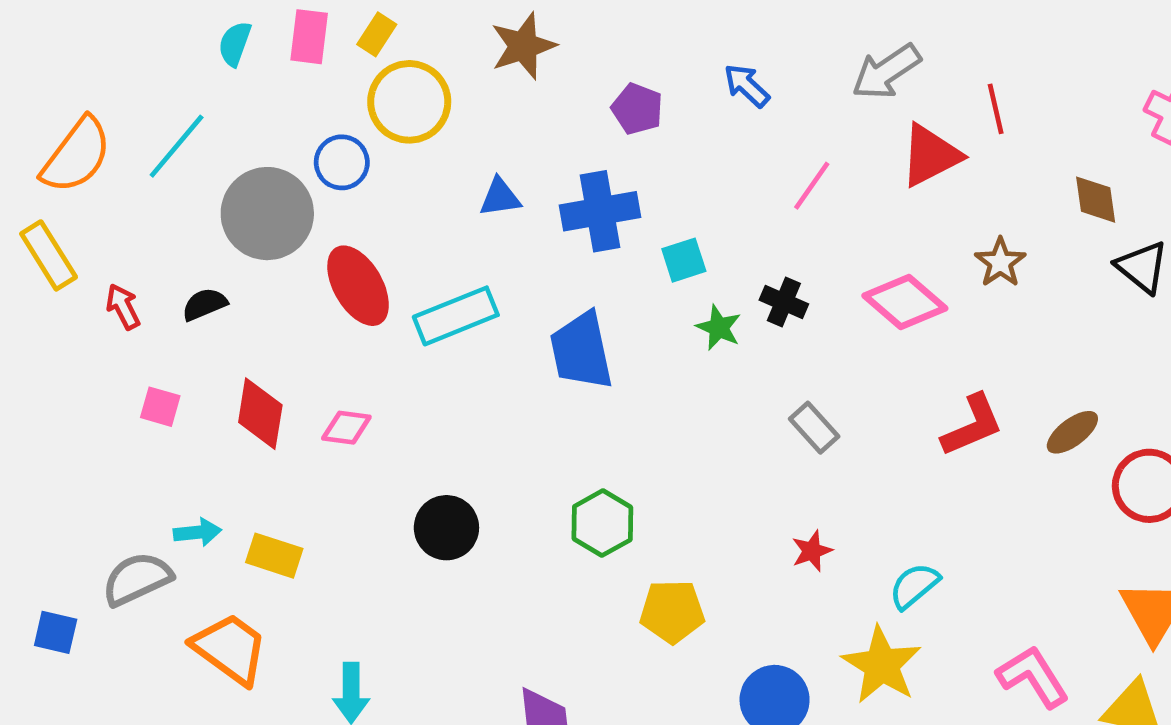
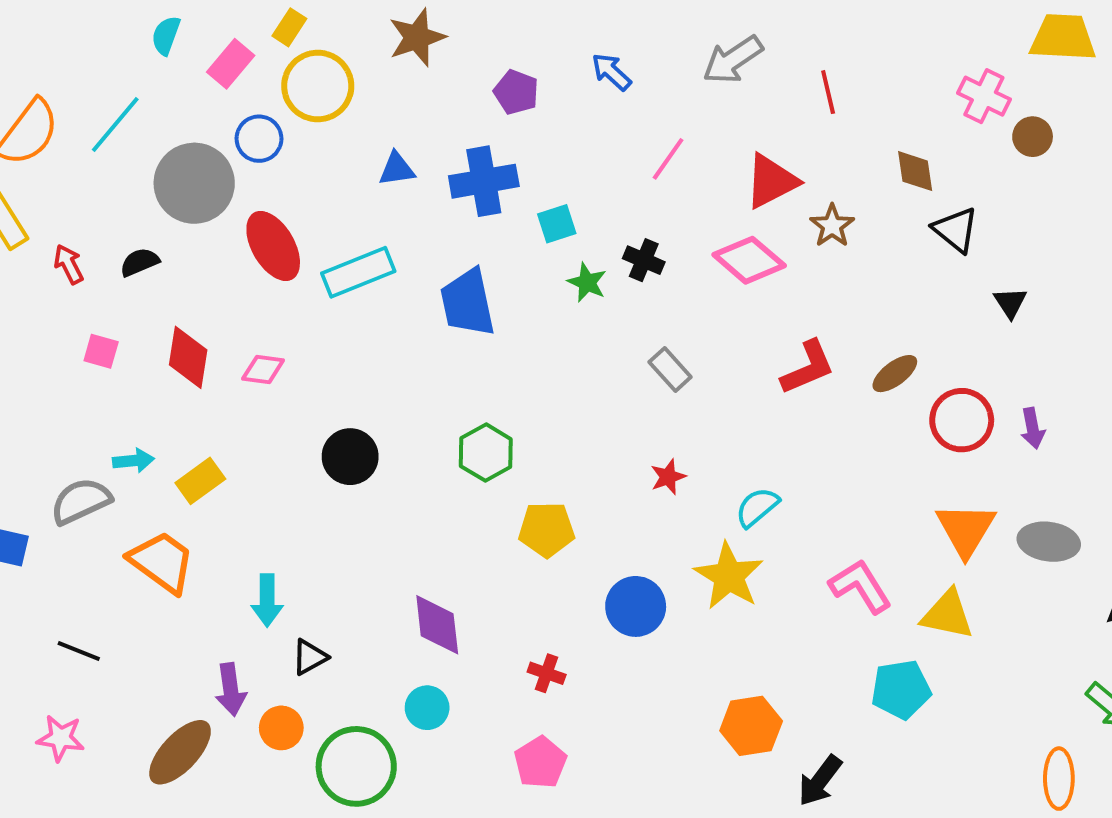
pink rectangle: (309, 37) -> (231, 64), moved, turned 33
red triangle: (930, 155) -> (771, 181), moved
yellow rectangle: (274, 556) -> (200, 481), turned -54

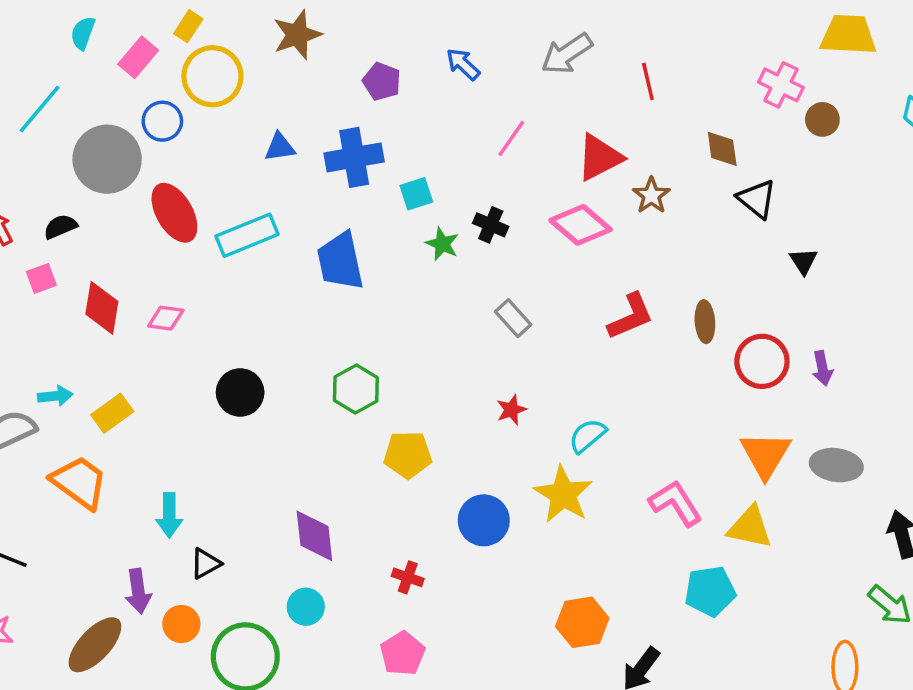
pink square: (101, 351) -> (41, 278), moved, turned -36
brown ellipse: (895, 374) -> (705, 322), turned -57

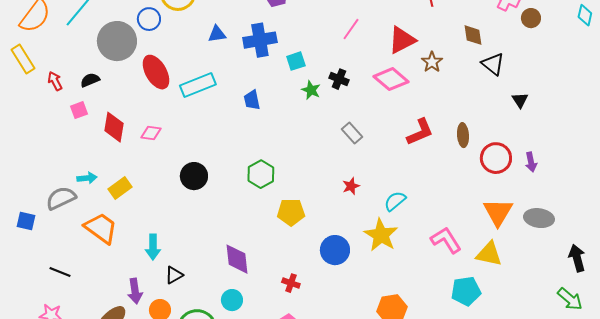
blue trapezoid: (340, 261) -> (252, 100), size x0.6

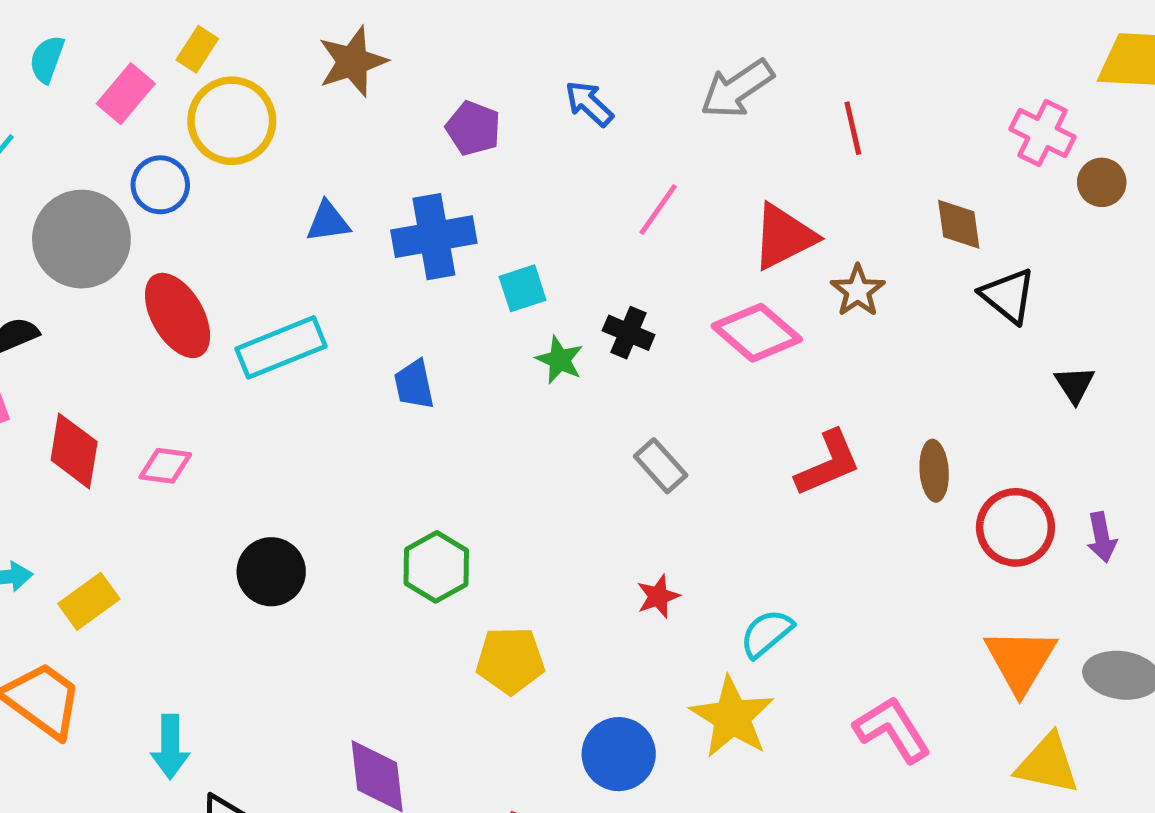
yellow triangle: (489, 254) -> (1047, 764), moved

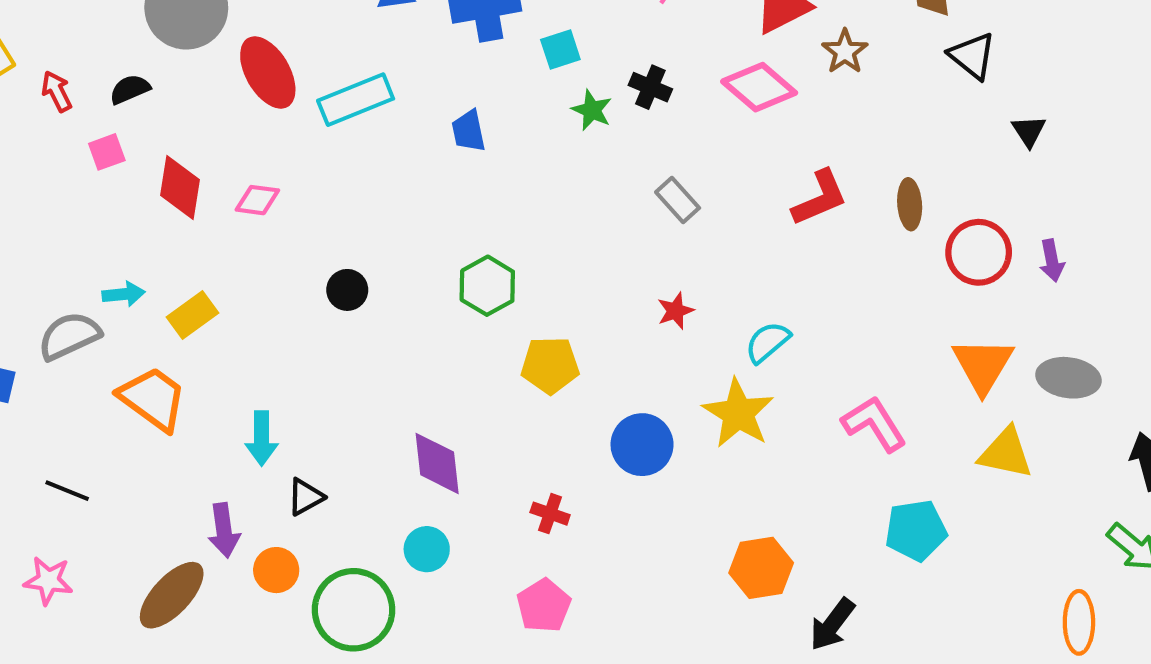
black circle: (271, 572) -> (347, 290), size x0.7

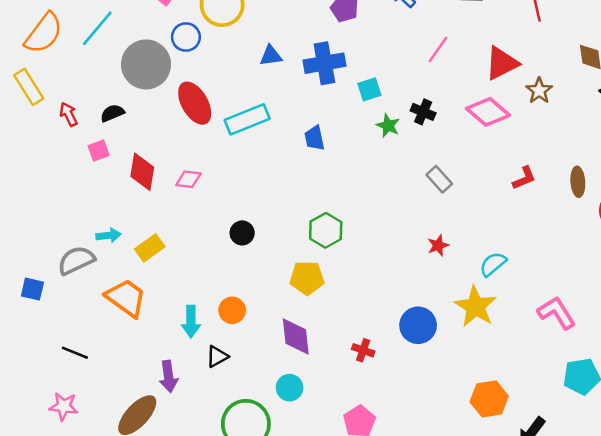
red L-shape: (820, 198) -> (524, 178), size x0.7
yellow pentagon: (550, 365) -> (307, 278), moved
red cross: (550, 514) -> (363, 350), moved
orange circle: (276, 570) -> (232, 310), moved

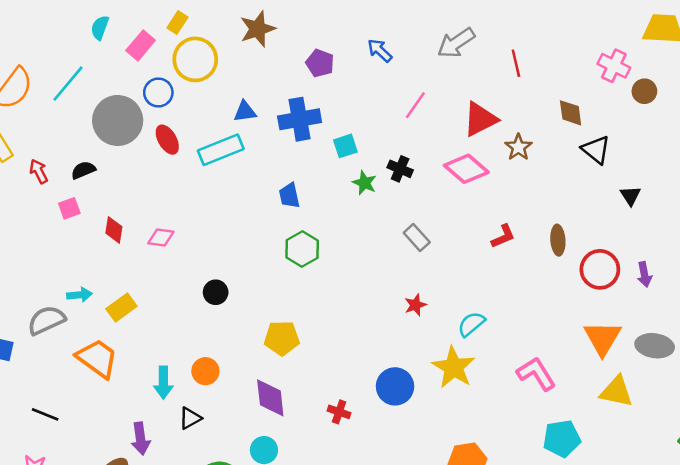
red ellipse: (195, 103) -> (167, 140), moved, size x0.7
cyan rectangle: (247, 119) -> (221, 150), moved
red diamond: (142, 172) -> (114, 230), size x0.7
green hexagon: (326, 230) -> (302, 249), moved

